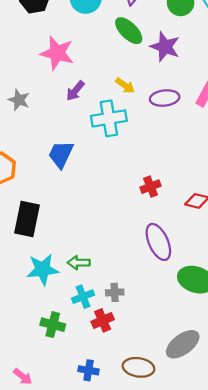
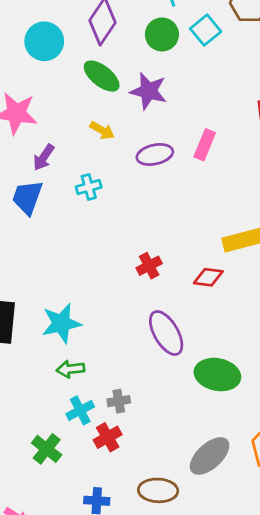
yellow arrow: (125, 86) -> (102, 130), moved
cyan cross: (109, 118) -> (89, 187), size x0.6
blue trapezoid: (61, 154) -> (27, 197), moved
cyan star: (43, 269) -> (61, 323), moved
green cross: (53, 325) -> (47, 449), turned 30

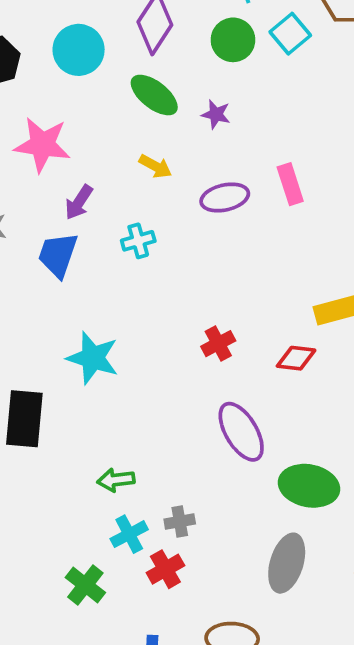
purple star: (149, 91) -> (216, 114), size x0.6
pink rectangle: (205, 145) -> (290, 184), turned -40
cyan star: (61, 323) -> (93, 358), moved, turned 30
gray ellipse: (210, 456) -> (287, 563), moved, turned -30

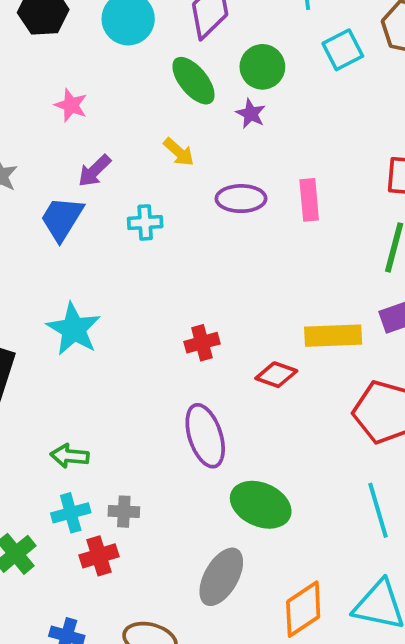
green circle: (233, 40) -> (262, 67), moved
pink star: (42, 145) -> (71, 105), size x0.6

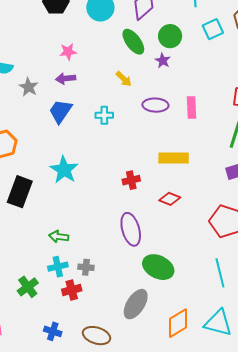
pink star: (71, 105) -> (68, 52), turned -30
purple arrow: (94, 171) -> (66, 78), moved, turned 36
yellow rectangle: (333, 336) -> (174, 158), moved

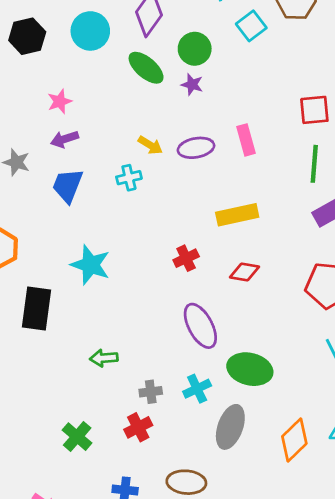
yellow arrow: (124, 79) -> (150, 145), moved
cyan cross: (58, 267) -> (197, 389), moved

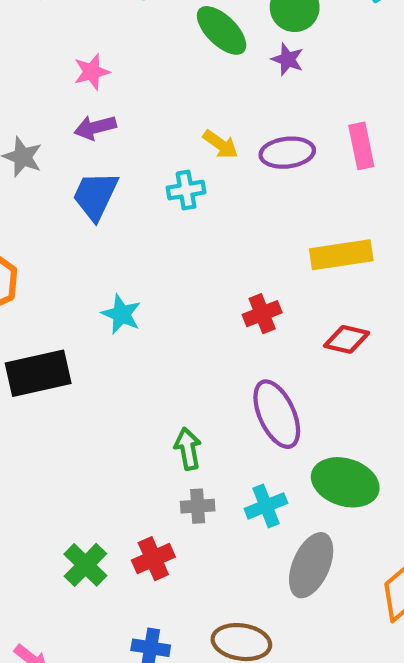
cyan star: (90, 265) -> (121, 314), size x0.7
black rectangle: (37, 309) -> (38, 373), turned 66
green arrow: (104, 358) -> (188, 449), moved, turned 80
red cross: (138, 427) -> (153, 559), moved

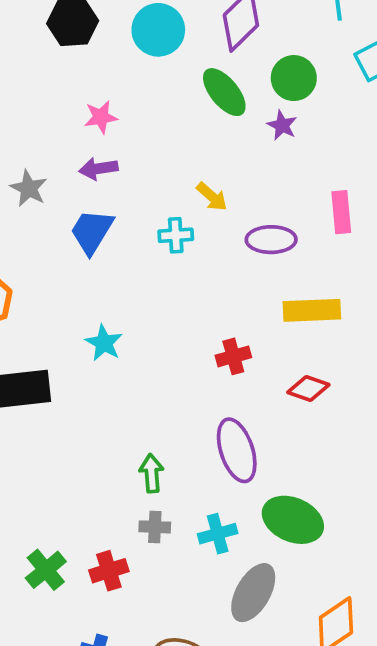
purple ellipse: (287, 153) -> (271, 240), moved

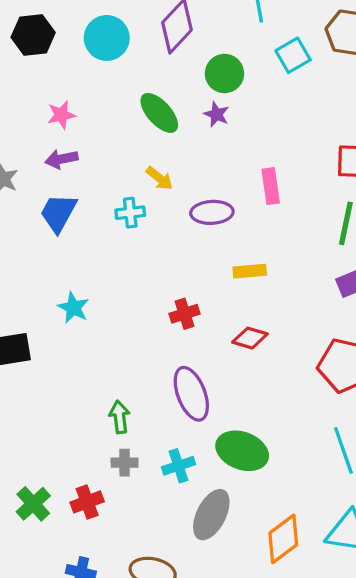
green ellipse: (224, 92) -> (159, 113), moved
yellow rectangle: (312, 310) -> (250, 271), size x0.7

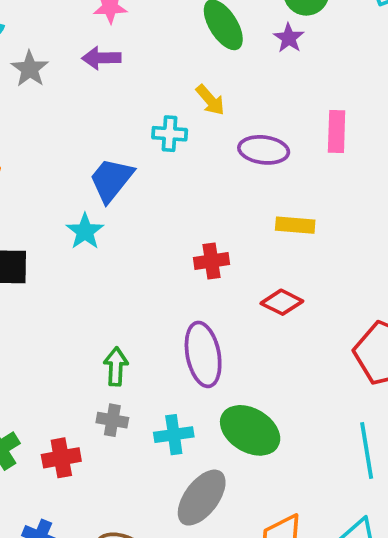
blue trapezoid: (58, 213) -> (111, 180), moved

